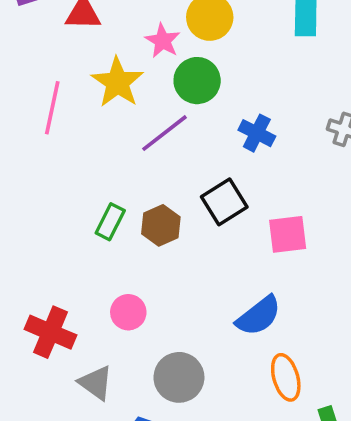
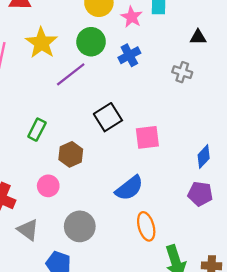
pink star: (163, 41) -> (132, 17), moved
blue cross: (257, 133) -> (129, 55), moved, turned 35
brown hexagon: (161, 225) -> (71, 154), moved

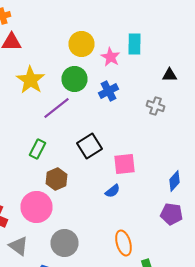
green rectangle: (37, 130) -> (38, 149), moved
pink circle: (48, 186) -> (36, 207), size x1.6
blue semicircle: (129, 188) -> (112, 191), moved, size x0.6

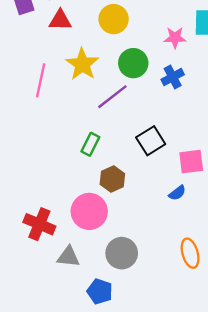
yellow circle: (82, 44) -> (114, 19), moved
pink star: (110, 57) -> (175, 38), turned -30
gray triangle: (18, 246) -> (68, 257), turned -30

